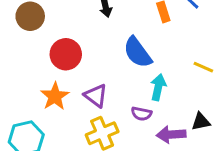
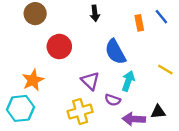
orange star: (55, 96) -> (33, 80), moved
purple triangle: (96, 96) -> (90, 81), moved

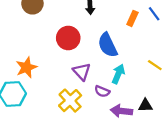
orange rectangle: (139, 23) -> (132, 18), turned 32
red circle: (59, 47) -> (68, 38), moved
yellow cross: (80, 112) -> (70, 101), turned -30

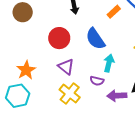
orange rectangle: (132, 18) -> (114, 12), turned 32
purple triangle: (82, 72) -> (66, 67), moved

